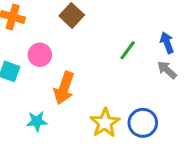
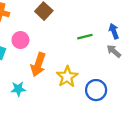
green line: (128, 50) -> (85, 37), turned 40
yellow star: (105, 123) -> (67, 77), moved

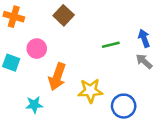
yellow star: (67, 77) -> (90, 91), turned 30

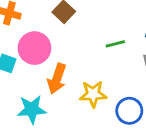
pink circle: (37, 49) -> (34, 48), size x1.5
cyan star: (34, 105) -> (32, 109), size x1.5

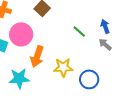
green line: (115, 44) -> (79, 31), turned 56

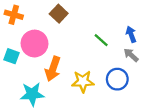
blue circle: (89, 79) -> (117, 79), moved

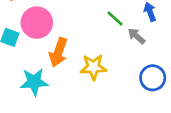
gray arrow: (131, 55) -> (136, 36), moved
blue circle: (117, 79) -> (153, 78), moved

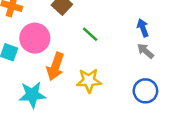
green line: (115, 19) -> (90, 34), moved
gray arrow: (136, 36) -> (145, 51), moved

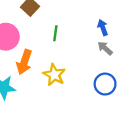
green line: (90, 34) -> (55, 33), turned 56
yellow star: (89, 81) -> (54, 75), turned 30

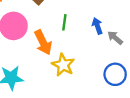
blue arrow: (103, 27) -> (97, 26), moved
orange arrow: (24, 62) -> (43, 42), moved, turned -45

